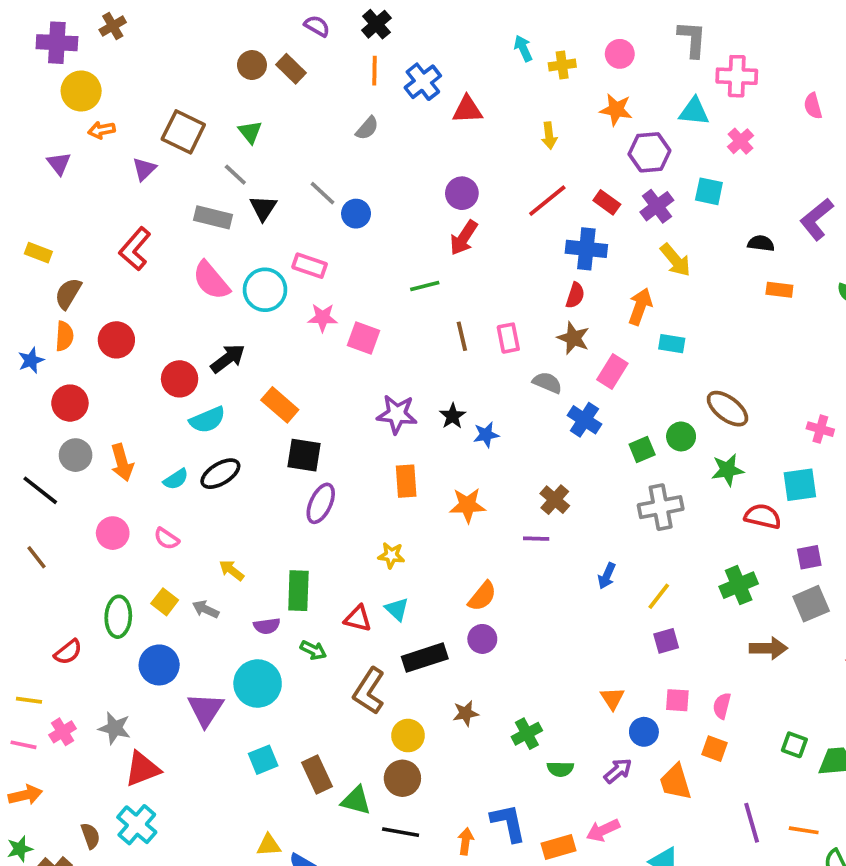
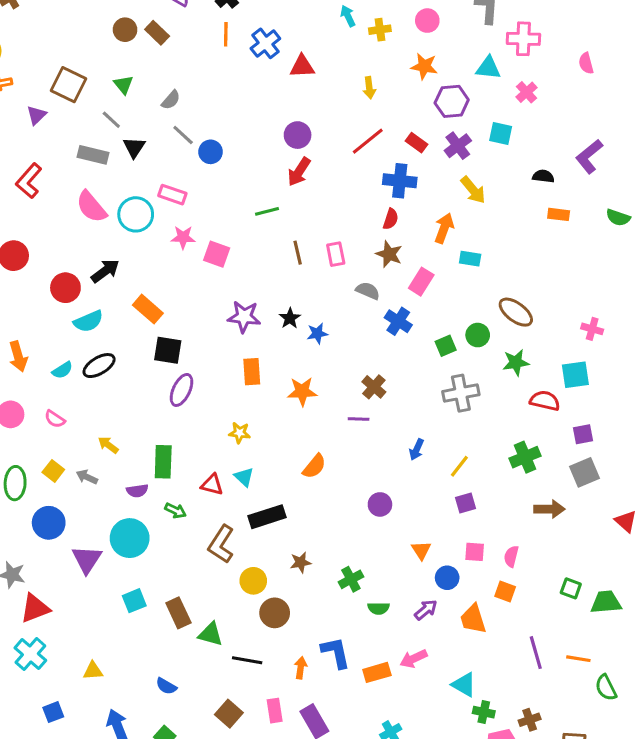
gray semicircle: (367, 128) -> (171, 100), moved
purple circle: (482, 639) -> (380, 504), moved
brown circle: (402, 778) -> (275, 613), moved
yellow triangle: (269, 845) -> (93, 671), moved

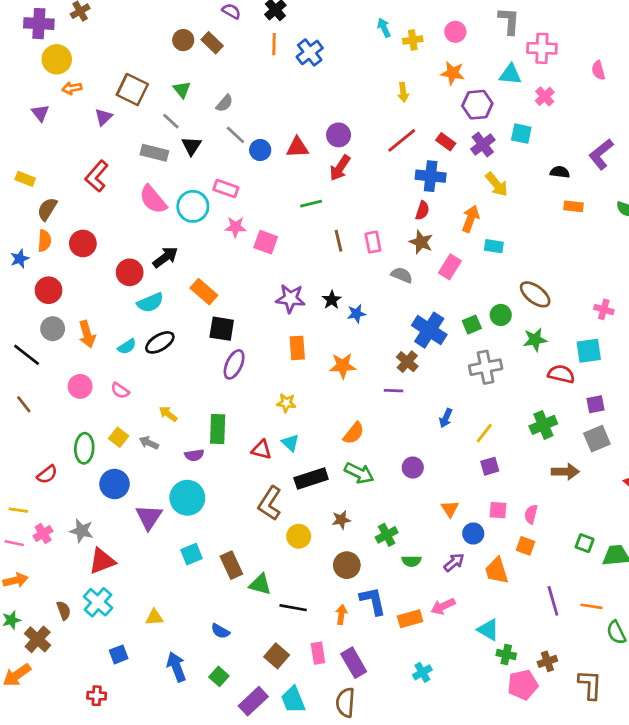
red triangle: (302, 66) -> (297, 147), moved
blue cross: (398, 321) -> (429, 330), moved, size x1.4
green arrow: (175, 511) -> (359, 473), moved, size x1.5
brown circle: (275, 613) -> (347, 565), moved

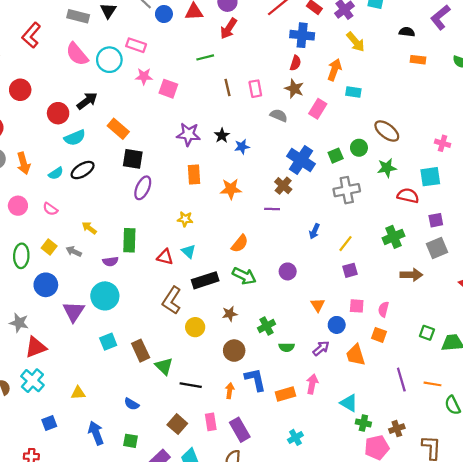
green triangle: (260, 584) -> (164, 366), turned 30
pink arrow: (443, 606) -> (312, 384), turned 126
green square: (219, 676) -> (131, 441), turned -32

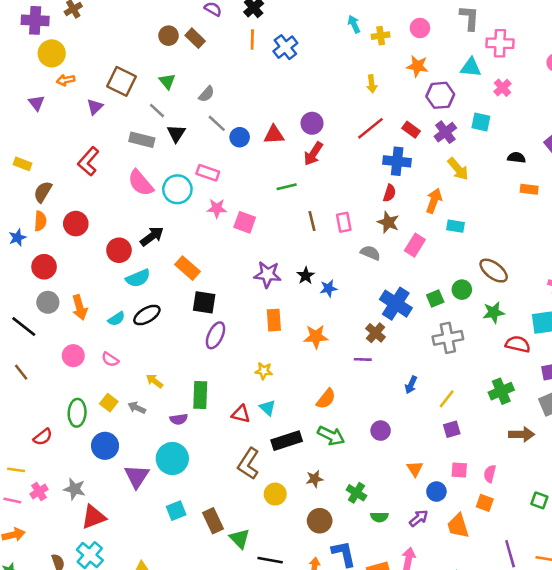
green cross: (266, 326) -> (356, 493), turned -30

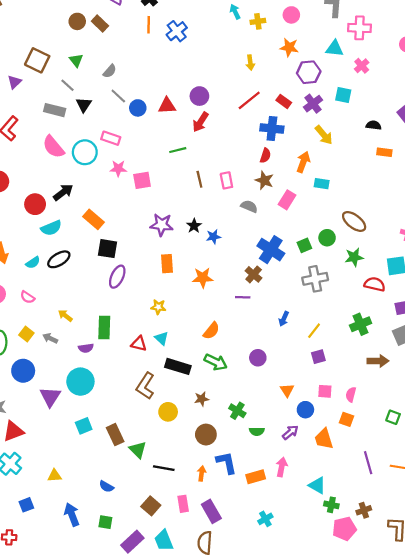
pink square: (245, 222) -> (142, 180), turned -30
black rectangle: (287, 441) -> (178, 366), turned 35

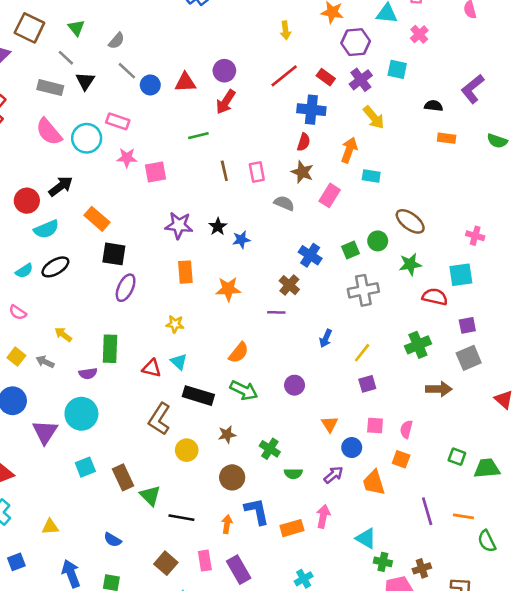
blue cross: (271, 250) -> (310, 255), size x0.7

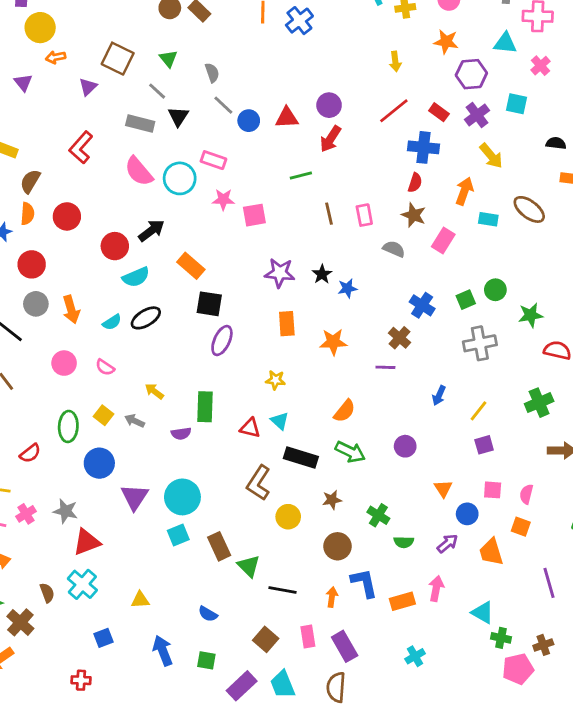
gray semicircle: (116, 41) -> (212, 73), turned -60
brown ellipse: (410, 221) -> (529, 209), moved
cyan circle: (81, 414) -> (182, 497), moved

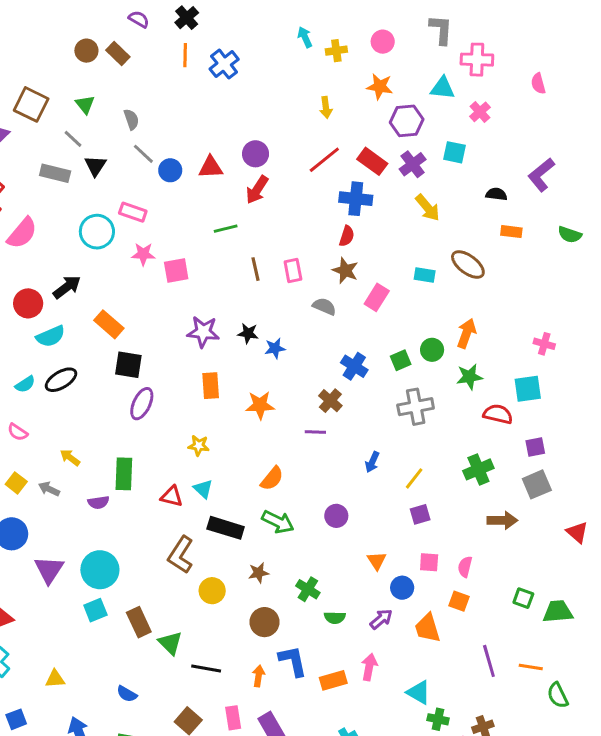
red rectangle: (439, 112) -> (372, 161), size x1.4
pink semicircle: (139, 171) -> (22, 233), moved, turned -100
orange arrow: (464, 191) -> (466, 333), moved
black star: (322, 274) -> (248, 333), turned -30

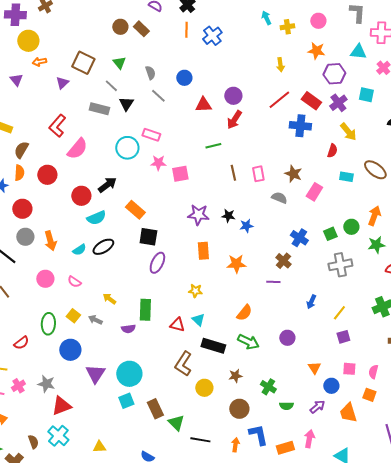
blue circle: (170, 170) -> (184, 78), moved
red semicircle: (347, 236) -> (332, 151), moved

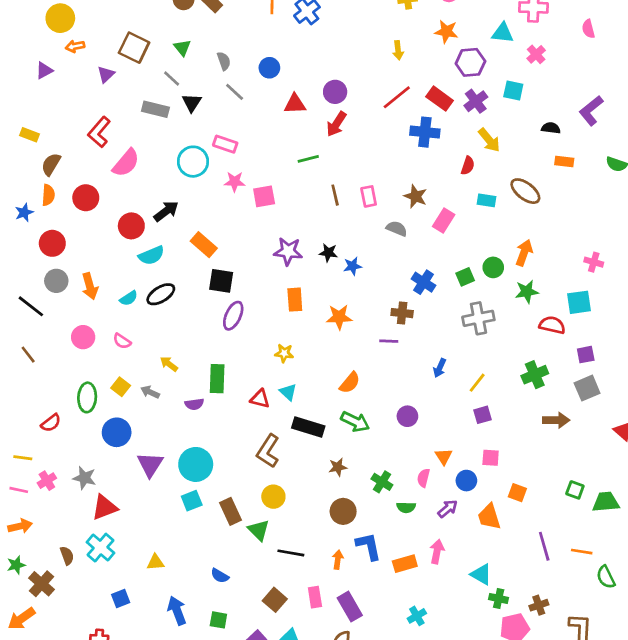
purple triangle: (16, 80) -> (44, 70), turned 40
brown cross: (283, 261) -> (402, 313), turned -35
pink semicircle: (373, 372) -> (424, 478), moved
yellow circle: (204, 388) -> (273, 497), moved

